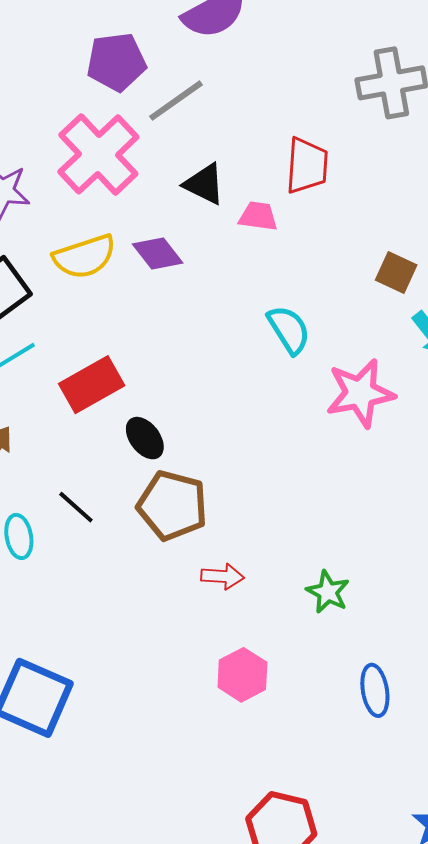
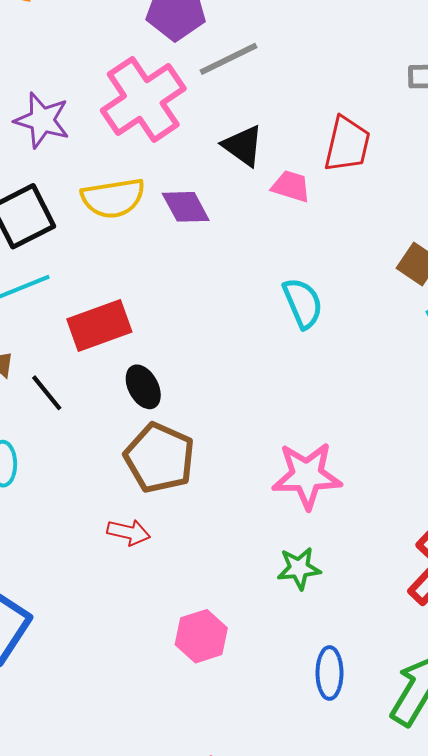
pink star: (360, 393) -> (307, 476), moved
black line: (76, 507) -> (47, 393), moved
red arrow: (222, 576) -> (129, 532), moved
green star: (328, 592) -> (299, 568), turned 30

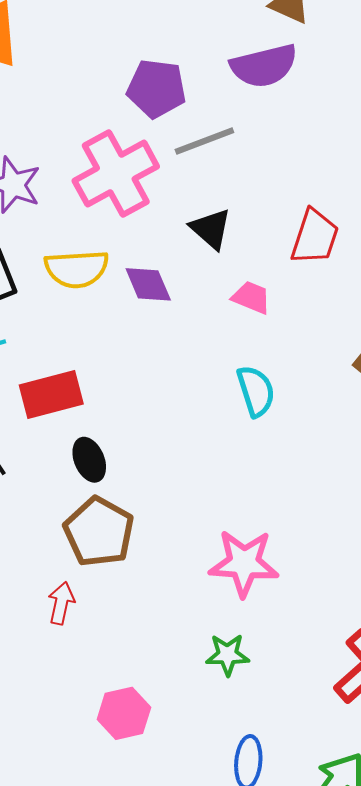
pink trapezoid: (291, 186) -> (251, 297), moved
red arrow: (129, 532) -> (61, 603), turned -96

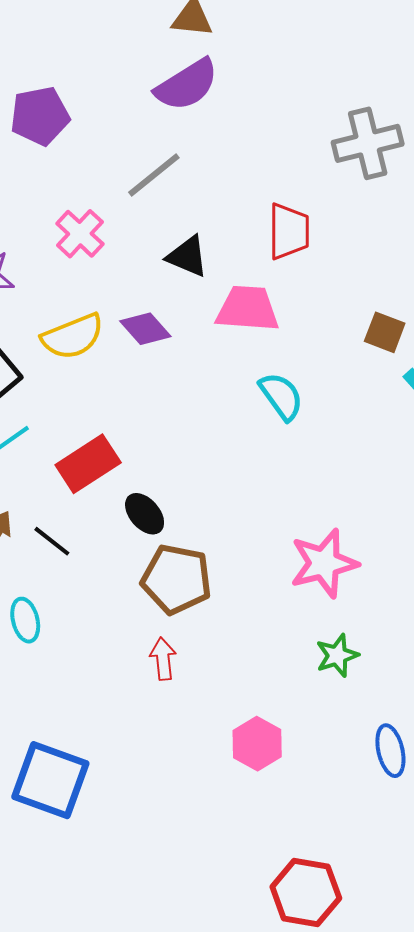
purple pentagon: (157, 89) -> (40, 116), moved
pink cross: (116, 174) -> (80, 234), size x0.6
pink trapezoid: (251, 297) -> (248, 309), size x1.6

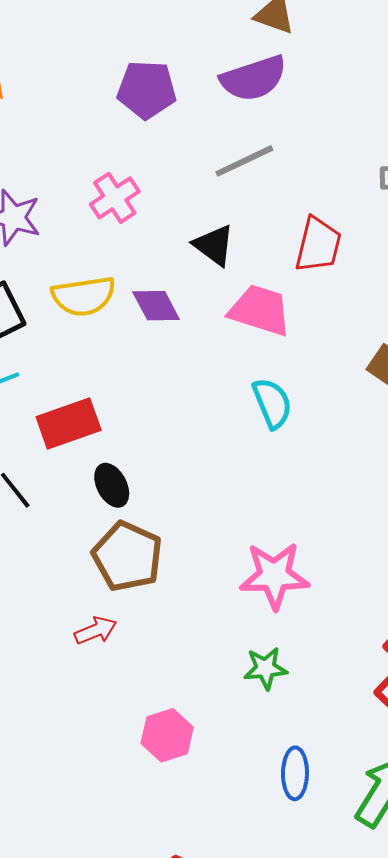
purple pentagon: (40, 116) -> (147, 90), moved
gray line: (154, 175) -> (244, 161), moved
red arrow: (163, 659) -> (96, 631), turned 60

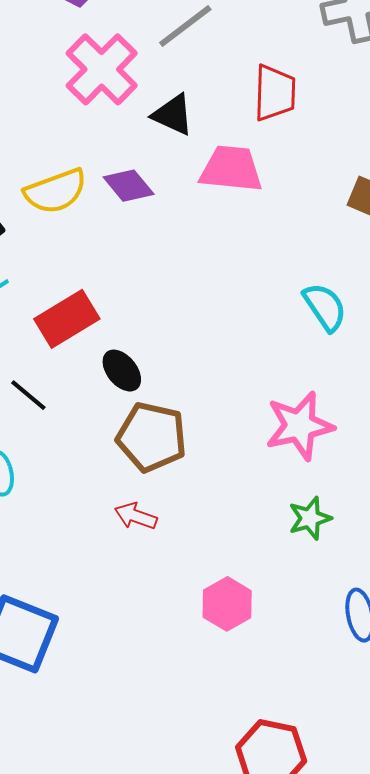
pink cross: (115, 198) -> (102, 69), moved, size x1.5
cyan semicircle: (272, 403) -> (325, 307), moved
red arrow: (96, 631) -> (136, 516), turned -126

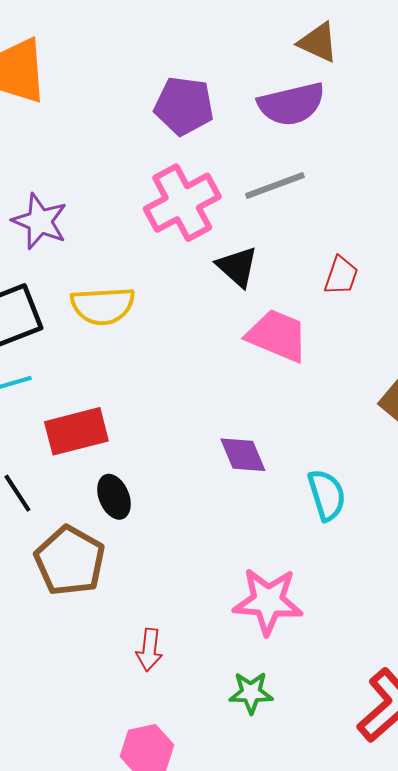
red trapezoid: (275, 93) -> (341, 276), size x0.7
purple diamond: (129, 186) -> (243, 455), moved
brown pentagon: (152, 437) -> (70, 561), moved
red arrow: (136, 516) -> (149, 650), moved, turned -120

